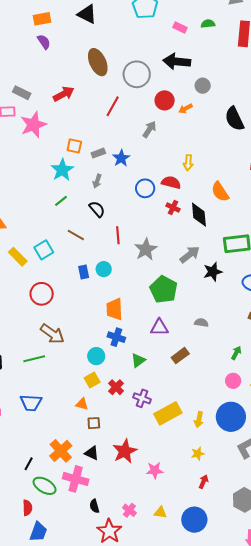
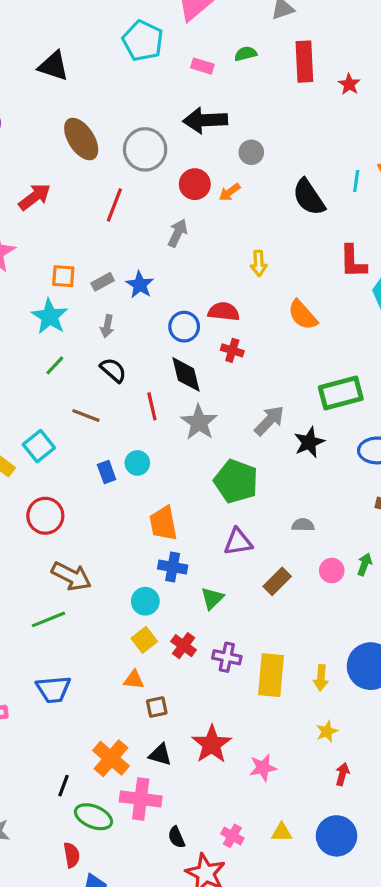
yellow arrow: (188, 163) -> (259, 263), moved
black diamond: (199, 215) -> (186, 374), moved
pink circle: (233, 381) -> (332, 571), moved
yellow rectangle: (168, 413) -> (271, 675), turned -48

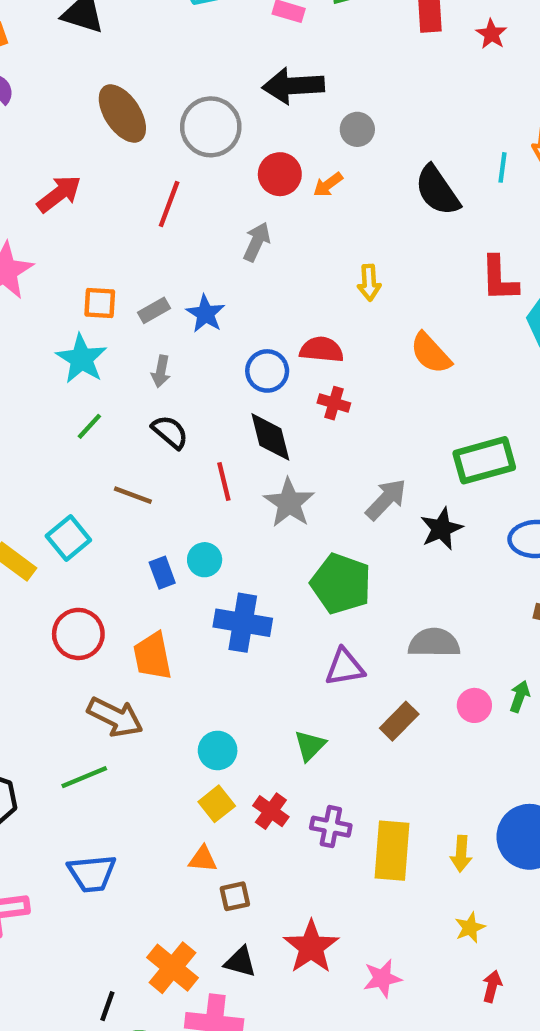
orange trapezoid: (163, 523) -> (153, 656), moved
gray semicircle: (303, 525) -> (434, 643), size x1.6
blue cross: (173, 567) -> (243, 623), moved, size x1.4

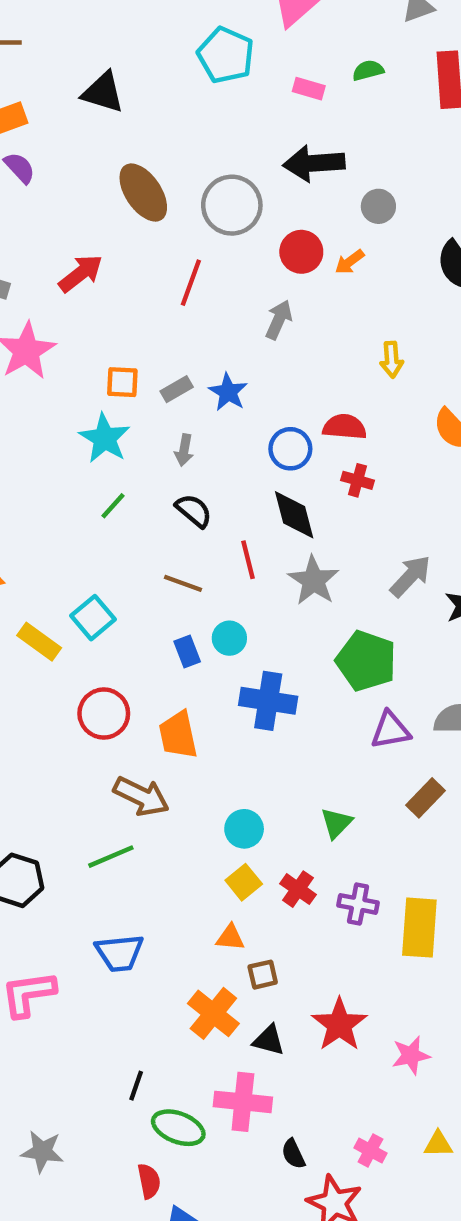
brown line: (133, 495) -> (183, 583), moved
purple triangle: (345, 667) -> (390, 730), moved
orange cross: (172, 968) -> (213, 1013), moved

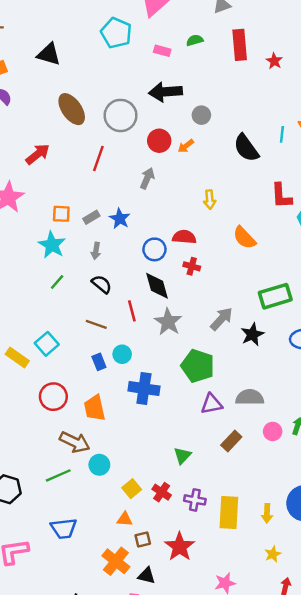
cyan circle: (244, 829) -> (99, 465), moved
red star: (339, 1025) -> (180, 547), moved

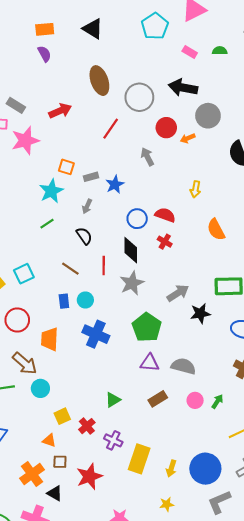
gray circle: (201, 115) -> (208, 116), size x1.5
gray arrow: (147, 178) -> (147, 157), turned -66

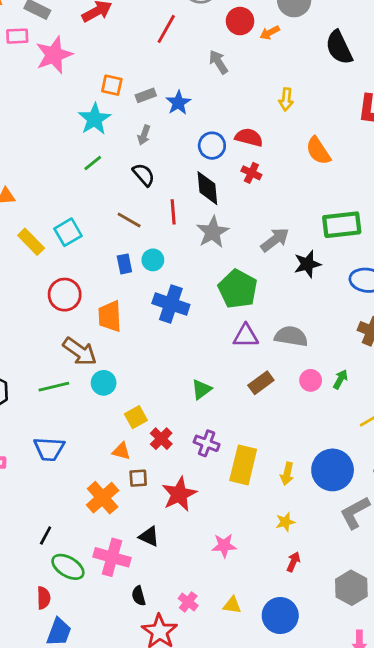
red cross: (87, 426) -> (161, 439), moved
black triangle: (55, 493) -> (149, 536), moved

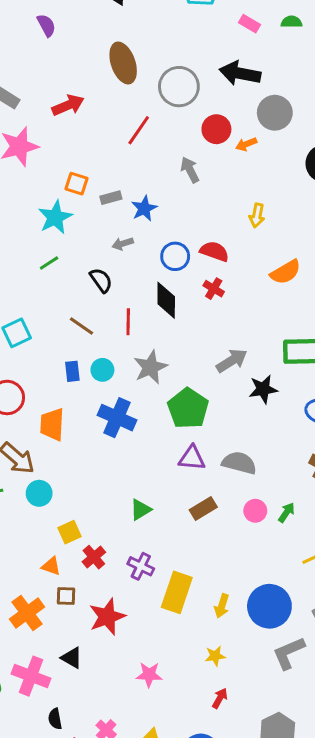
gray arrow: (144, 135) -> (123, 244), moved, turned 48
orange semicircle: (318, 151) -> (285, 272), turned -92
gray star: (213, 232) -> (150, 367), moved

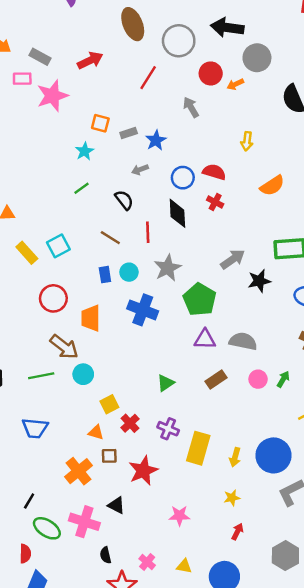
cyan star: (55, 217) -> (85, 151), size x0.7

